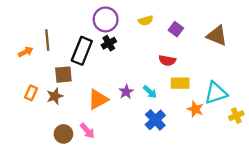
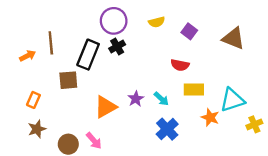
brown star: (55, 96) -> (37, 129), moved

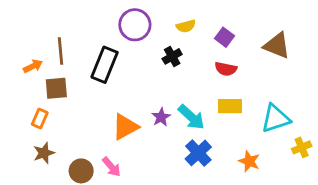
black cross: (117, 46) -> (172, 56), moved
red semicircle: (180, 65) -> (226, 69), moved
brown square: (68, 80) -> (56, 88), moved
cyan arrow: (161, 99) -> (191, 117), size x1.5
orange star: (210, 117) -> (249, 161), moved

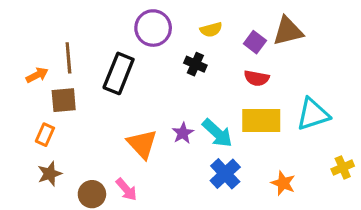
brown triangle: (277, 45) -> (288, 31), moved, turned -36
black cross: (172, 56) -> (195, 64), turned -36
yellow rectangle: (230, 106) -> (261, 120), size x1.4
cyan triangle: (275, 119) -> (313, 114), moved
orange triangle: (125, 127) -> (142, 144), turned -44

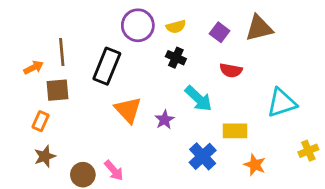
yellow semicircle: (211, 30) -> (176, 27), moved
purple square: (255, 42) -> (220, 32), moved
yellow rectangle: (261, 120) -> (235, 131), moved, size x0.7
cyan arrow: (217, 133) -> (198, 99), moved
orange triangle: (142, 144) -> (128, 110), moved

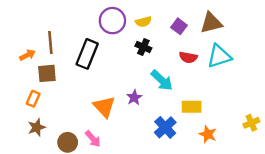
cyan triangle: (282, 103) -> (219, 56), moved
orange triangle: (128, 110) -> (104, 107), moved

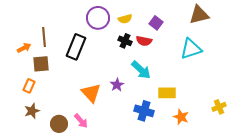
brown triangle: (211, 23) -> (199, 15), moved
red semicircle: (188, 57) -> (144, 41), moved
blue cross: (165, 127) -> (144, 111), turned -30

